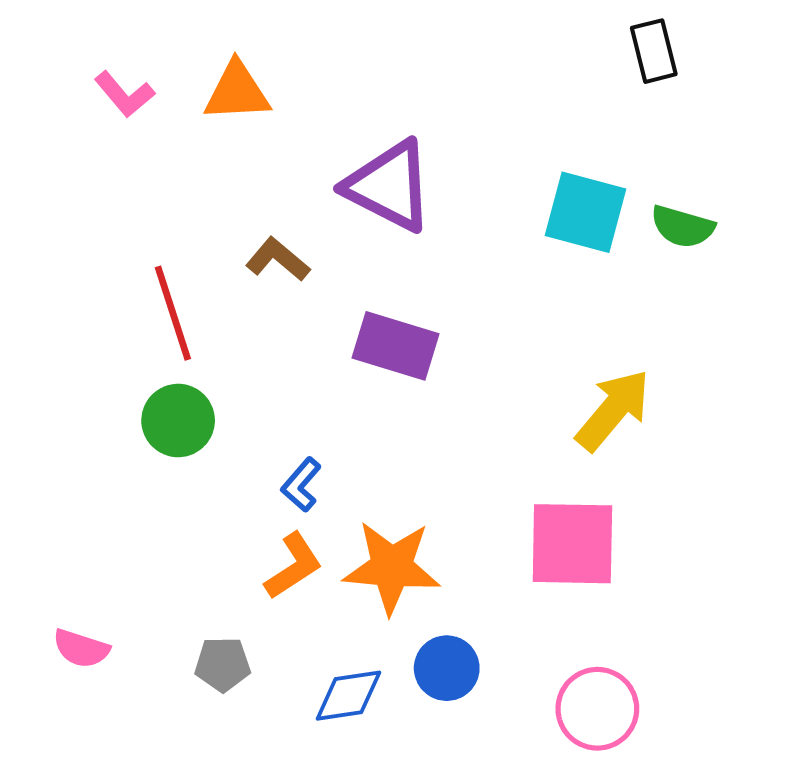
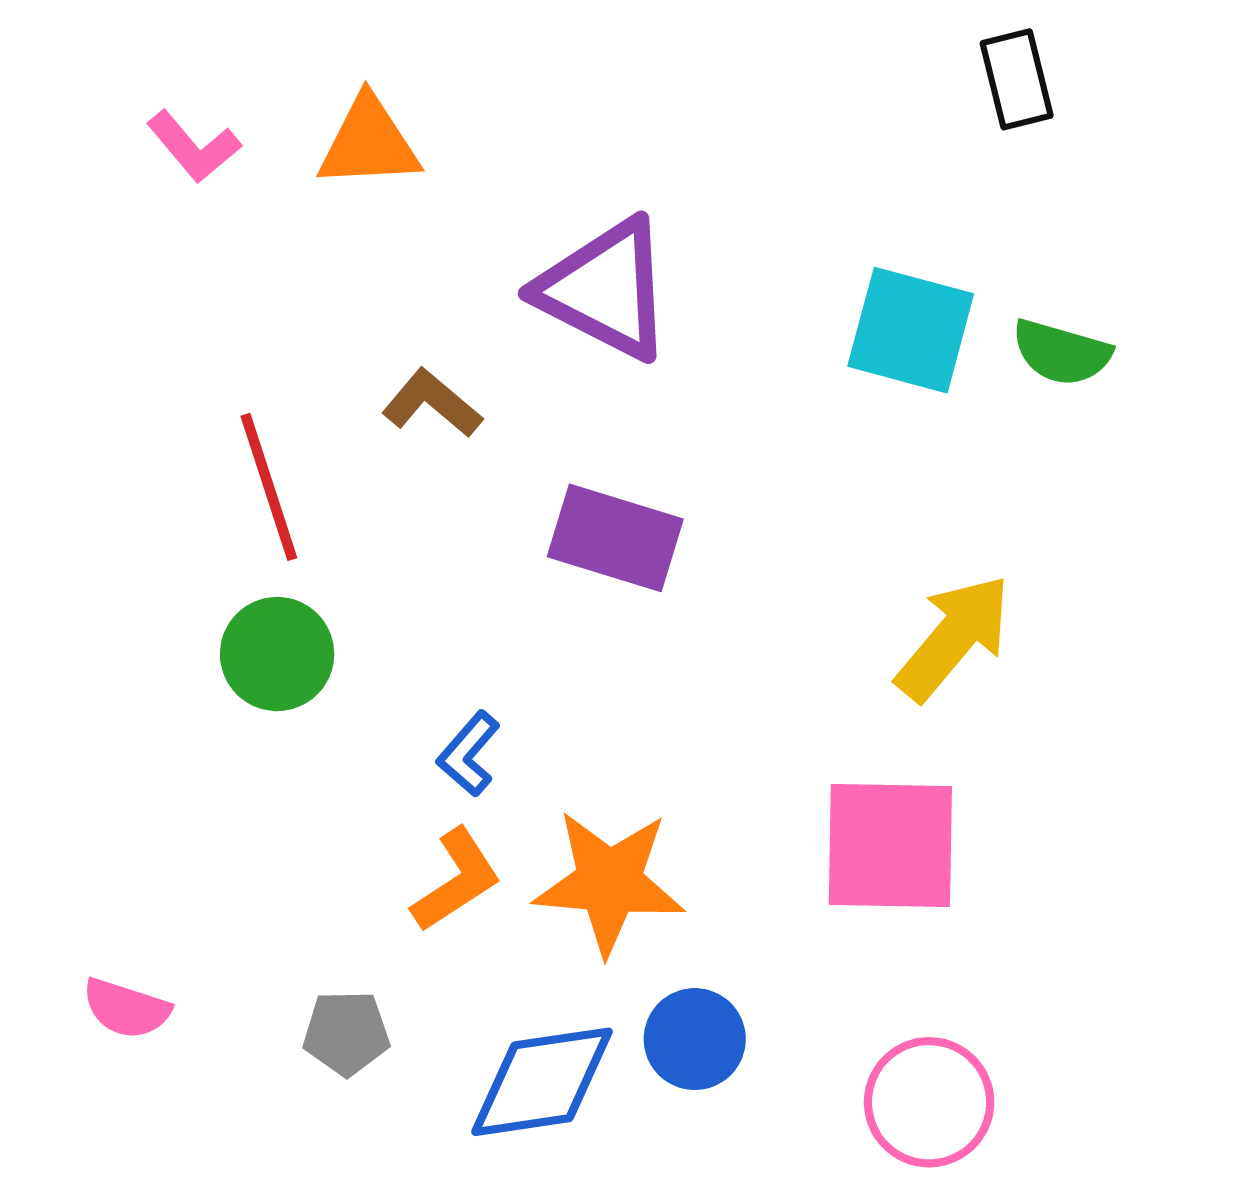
blue diamond: (348, 696) -> (542, 1082), size x1.4

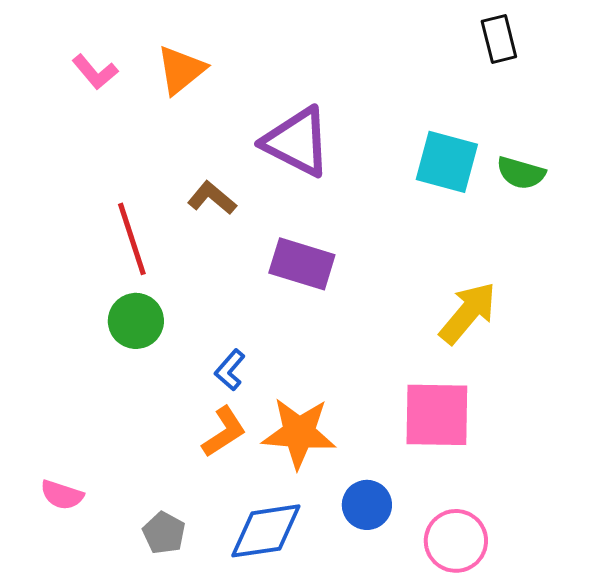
orange triangle: (369, 143) -> (181, 70), turned -36
gray pentagon: (346, 1033) -> (164, 533), moved, turned 30
blue circle: (695, 1039) -> (367, 505), moved

